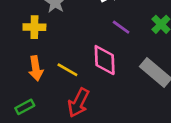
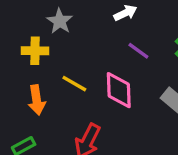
yellow line: (67, 70) -> (74, 84), moved

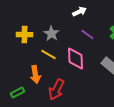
gray star: (60, 21) -> (51, 34), moved
orange arrow: (37, 100) -> (35, 75), moved

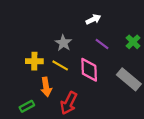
yellow cross: (24, 35) -> (34, 61), moved

